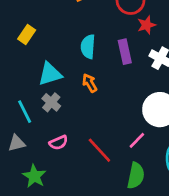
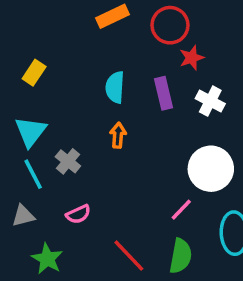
cyan triangle: (50, 74) -> (31, 132), moved, turned -35
orange arrow: (90, 83) -> (118, 135), turned 36
red line: (99, 150) -> (129, 256), moved

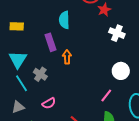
yellow rectangle: (34, 73) -> (17, 26), turned 64
cyan semicircle: (115, 87) -> (64, 20), moved
purple rectangle: (163, 93) -> (51, 42), moved
white circle: (211, 169) -> (121, 71), size x0.7

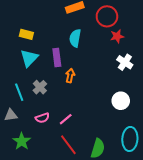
cyan triangle: (18, 60) -> (29, 58), moved
pink line: (106, 95) -> (66, 119), moved

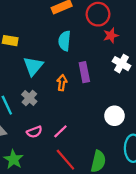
purple rectangle: (57, 57) -> (84, 72), moved
cyan triangle: (29, 58) -> (33, 66), moved
white circle: (121, 101) -> (114, 116), moved

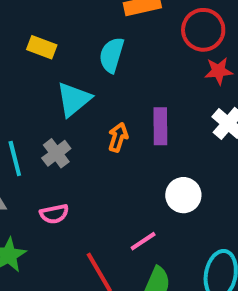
cyan semicircle: (65, 41) -> (112, 55), moved
white circle: (114, 116) -> (183, 195), moved
pink line: (60, 131) -> (143, 241), moved

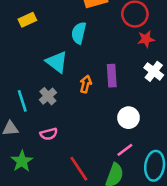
yellow rectangle: (42, 47) -> (27, 20), moved, turned -42
cyan triangle: (74, 99) -> (57, 62), turned -40
pink line: (143, 241) -> (125, 150), moved

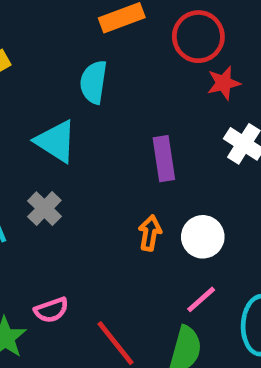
orange arrow: (86, 84) -> (150, 233), moved
pink semicircle: (49, 134) -> (51, 310), moved

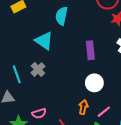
orange arrow: (150, 233) -> (83, 107), moved
white circle: (203, 237) -> (94, 83), moved

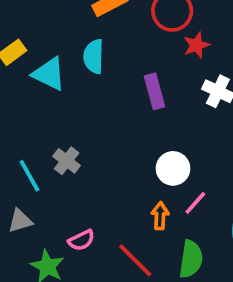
cyan triangle: (44, 41) -> (49, 74), moved
purple rectangle: (90, 50) -> (154, 91), moved
pink line: (104, 112) -> (195, 203), moved

